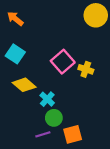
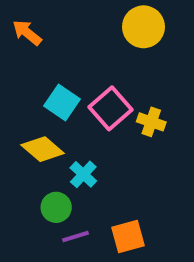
yellow circle: (96, 15) -> (143, 27), moved
cyan square: (15, 54) -> (62, 103), moved
green circle: (54, 118) -> (56, 207), moved

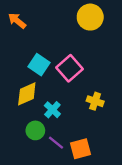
yellow cross: (151, 122) -> (95, 101), moved
yellow diamond: (43, 149) -> (27, 94), turned -65
purple line: (76, 236) -> (56, 143), moved, turned 56

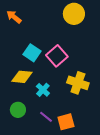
yellow diamond: (27, 94) -> (22, 77), turned 30
yellow cross: (95, 101) -> (78, 83), size x1.5
green circle: (35, 130) -> (18, 110), moved

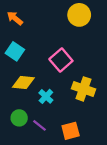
cyan square: (32, 53) -> (15, 51), moved
purple line: (46, 117) -> (39, 125), moved

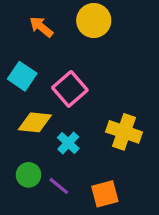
yellow circle: (79, 15) -> (94, 21), moved
orange arrow: (15, 18) -> (41, 27), moved
pink square: (61, 60) -> (70, 89), moved

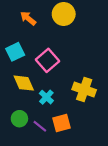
cyan square: (22, 76) -> (15, 52), turned 30
yellow diamond: (35, 122) -> (24, 83), turned 60
orange square: (105, 194) -> (61, 123), moved

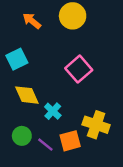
pink square: (47, 60) -> (79, 69), moved
yellow cross: (84, 90) -> (96, 125), moved

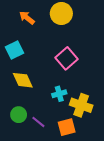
cyan cross: (53, 111) -> (59, 94), moved, turned 32
orange square: (70, 141) -> (67, 127), moved

